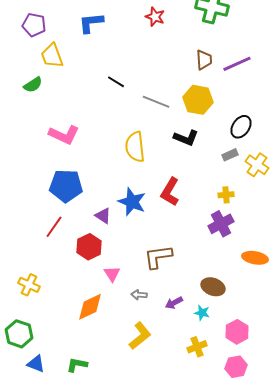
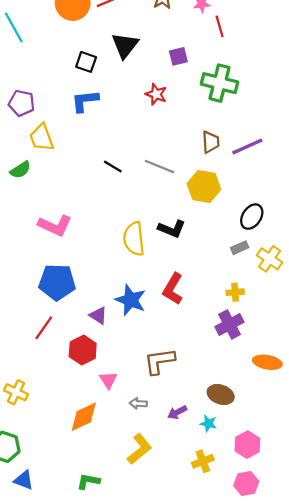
gray line: (156, 102) -> (159, 167), moved
black L-shape: (186, 138) -> (172, 229), moved
green L-shape: (77, 365) -> (88, 481), moved

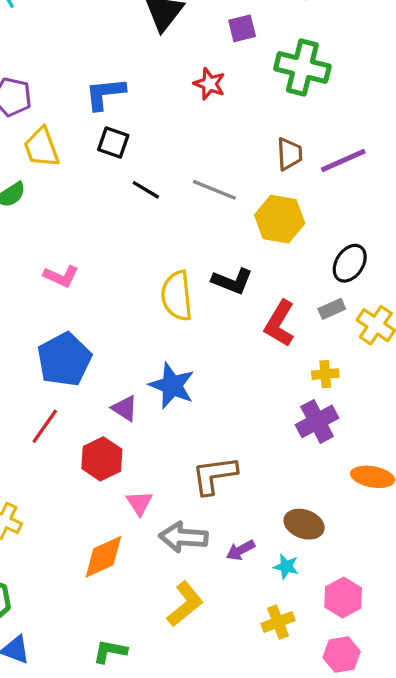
black square: (86, 62) -> (113, 143), moved
pink L-shape: (55, 225) -> (61, 276), size x0.7
blue pentagon: (57, 282) -> (64, 359), turned -30
red L-shape: (173, 289) -> (280, 324), moved
gray arrow: (138, 403) -> (183, 537), size x1.8

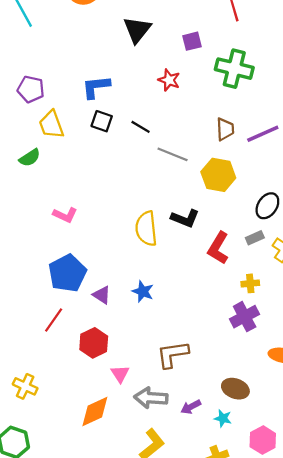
black line: (146, 190) -> (141, 127), moved
blue star: (172, 386) -> (143, 291), size x0.7
purple triangle: (125, 408) -> (102, 295), moved

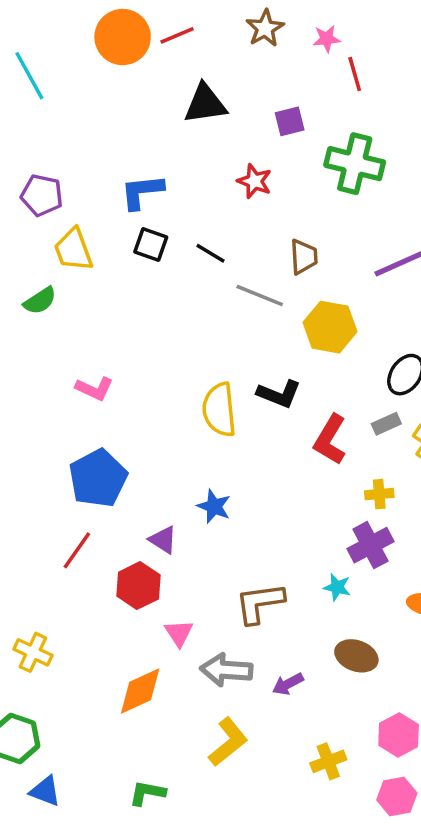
black triangle: (137, 30) -> (205, 104), turned 44
brown trapezoid: (225, 129) -> (304, 257), moved
purple triangle: (102, 295) -> (163, 540), moved
cyan star: (223, 418) -> (337, 587), moved

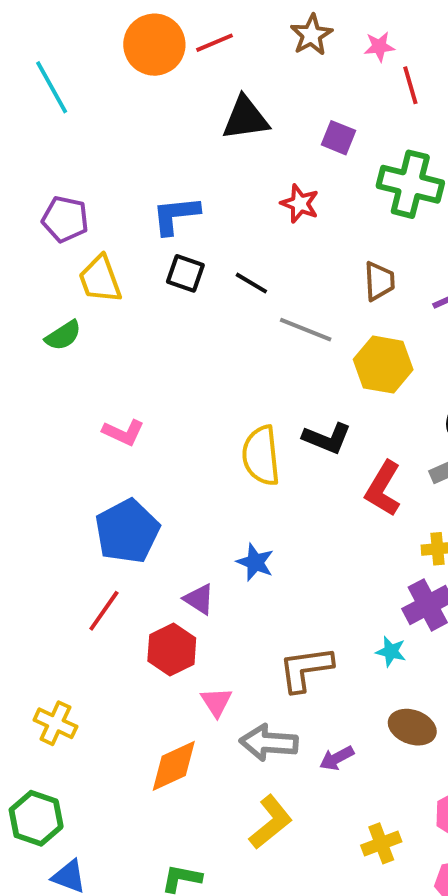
purple square: (290, 121) -> (339, 138), turned 36
brown trapezoid: (304, 257) -> (379, 281), moved

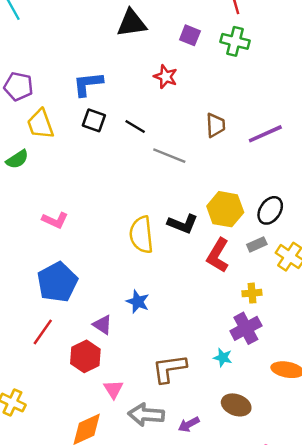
green cross: (410, 184) -> (235, 41), moved, size x0.7
yellow hexagon: (383, 365) -> (225, 209), moved

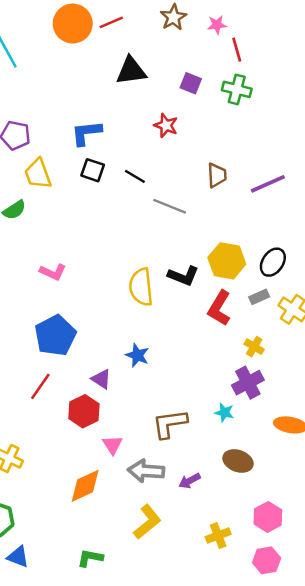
yellow cross: (252, 293) -> (254, 347), turned 36

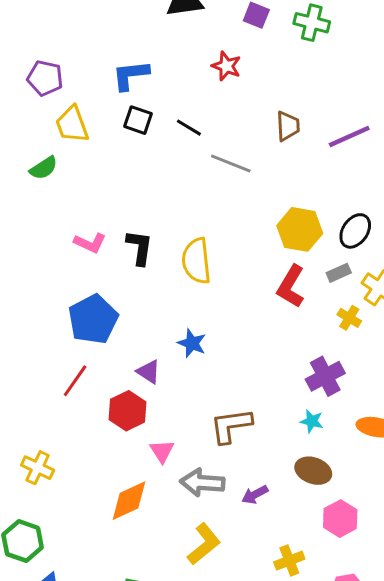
black L-shape: (183, 276) -> (139, 247), moved, turned -104
yellow cross: (254, 347) -> (349, 318), moved
cyan star: (224, 413) -> (312, 421), moved
pink hexagon: (268, 517) -> (340, 519), moved

